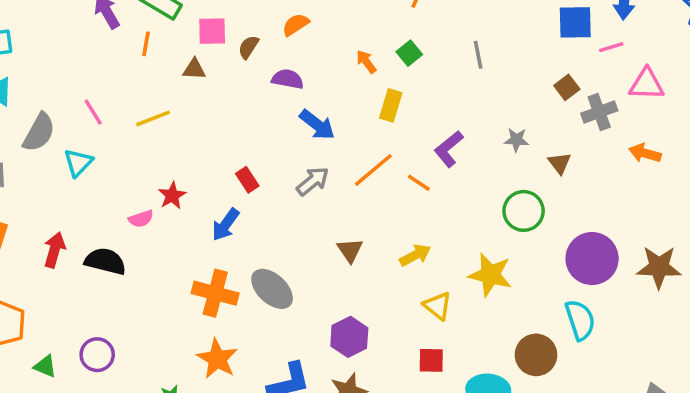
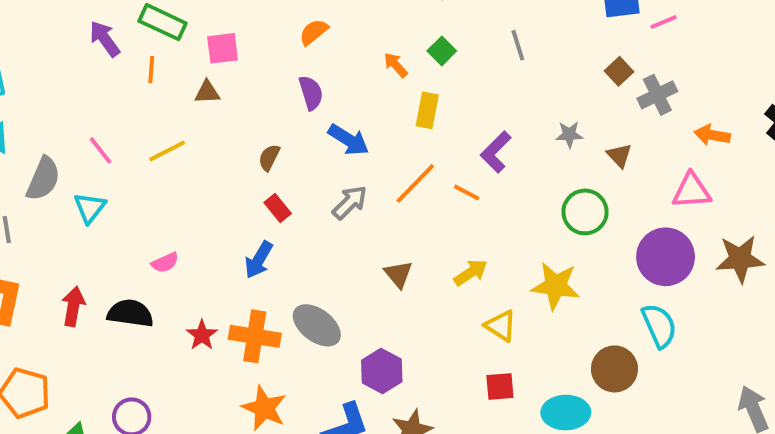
brown semicircle: (248, 47) -> (269, 158), moved
purple semicircle: (288, 79) -> (311, 93), turned 68
pink triangle: (647, 84) -> (692, 191), moved
red star: (172, 196) -> (202, 335), moved
purple hexagon: (349, 337) -> (382, 371), moved

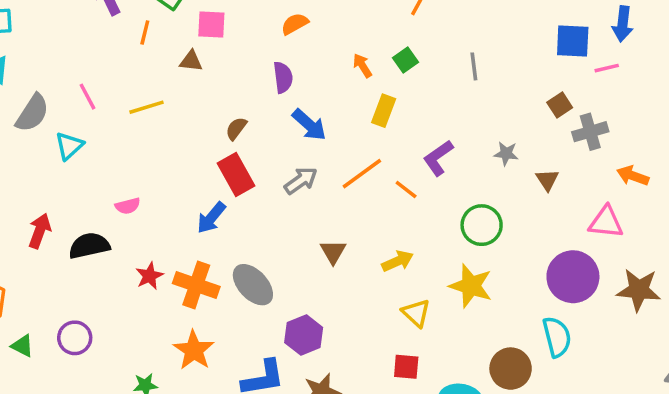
red rectangle: (278, 208) -> (236, 175), size x1.6
green circle: (585, 212) -> (482, 225), moved
black semicircle: (130, 313) -> (89, 246), turned -30

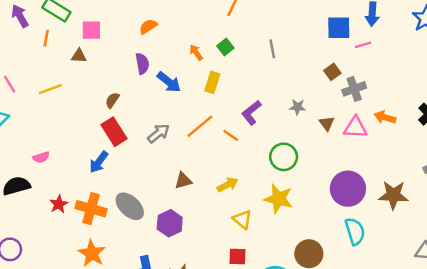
blue arrow: (309, 125) -> (169, 82), moved
pink triangle: (606, 222) -> (355, 128), moved
brown triangle: (333, 252) -> (183, 181), turned 48
purple hexagon: (304, 335) -> (170, 223), moved
cyan semicircle: (557, 337) -> (355, 231), moved

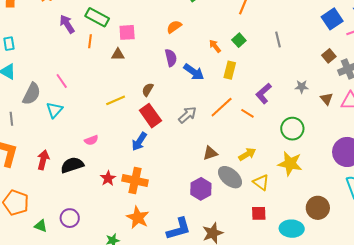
blue square: (339, 28) -> (332, 19), turned -30
yellow line: (50, 89) -> (116, 100), moved
gray ellipse: (130, 206) -> (230, 177), moved

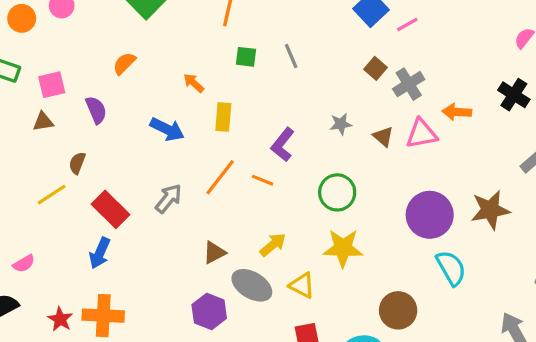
green square: (239, 40) -> (246, 57), moved, turned -32
purple semicircle: (171, 58) -> (96, 110), moved
brown semicircle: (148, 90) -> (77, 163), moved

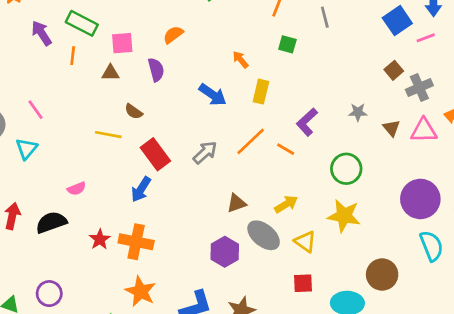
gray line: (291, 56) -> (325, 17), moved
orange semicircle: (124, 63) -> (173, 35), moved
brown semicircle: (77, 163) -> (134, 112), turned -84
yellow line: (52, 195) -> (108, 135), turned 35

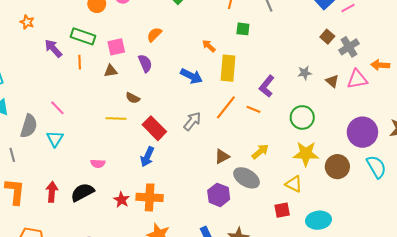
yellow rectangle: (261, 92) -> (228, 68), size x1.4
pink semicircle: (77, 189) -> (98, 164), turned 32
yellow triangle: (305, 242) -> (294, 184), moved
brown circle: (382, 275) -> (337, 167), moved

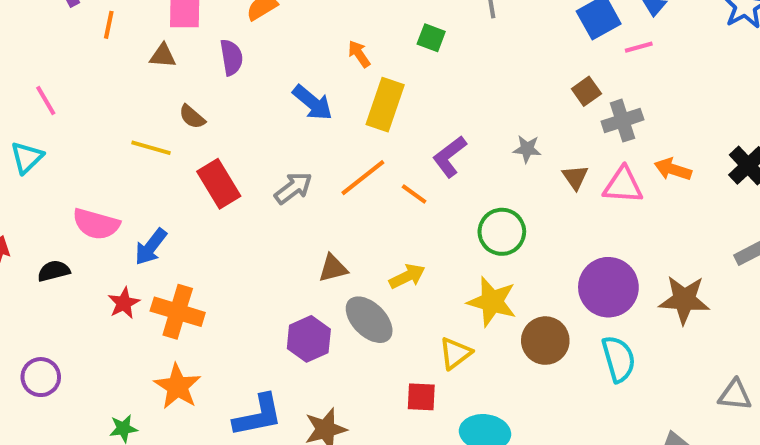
blue arrow: (147, 157) -> (151, 247), moved
pink semicircle: (98, 164) -> (96, 224), size x1.6
yellow triangle: (294, 184) -> (455, 353), turned 42
black semicircle: (82, 192) -> (54, 271), size x0.7

